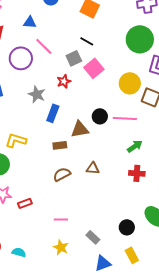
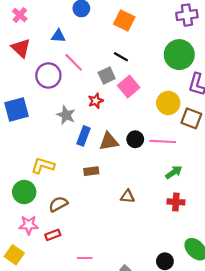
brown triangle: (80, 129) -> (109, 141), moved
brown semicircle: (62, 174) -> (58, 204), moved
pink line: (61, 219) -> (85, 258), moved

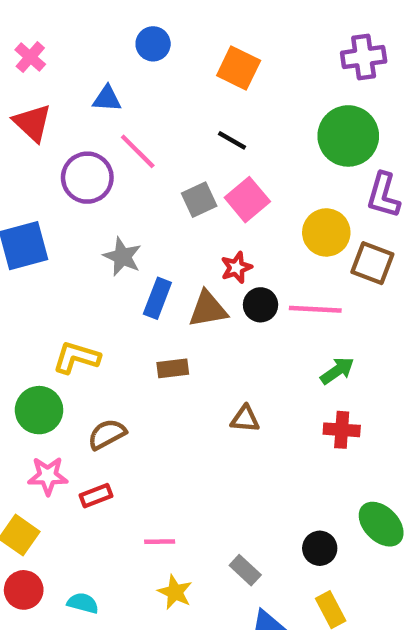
gray square: (107, 75) -> (199, 200), moved
red star: (96, 101) -> (236, 268), moved

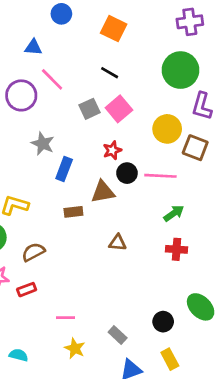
brown triangle: (208, 309) -> (103, 192), moved

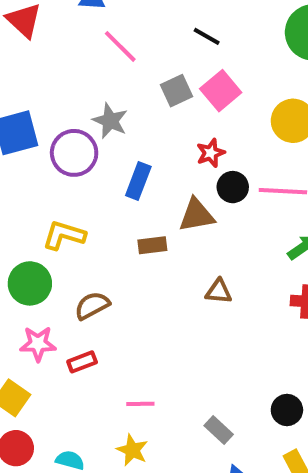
purple circle: (21, 95) -> (74, 153), moved
gray star: (43, 144) -> (110, 121), moved
yellow star: (75, 348) -> (132, 450), moved

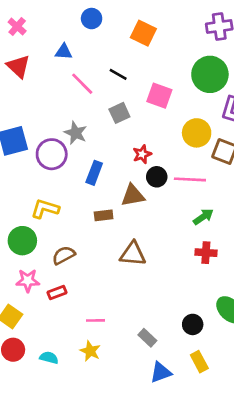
black line: (207, 36) -> (118, 74), moved
pink square: (221, 91) -> (159, 96), moved, turned -30
brown triangle: (219, 291) -> (133, 254), moved, size x1.5

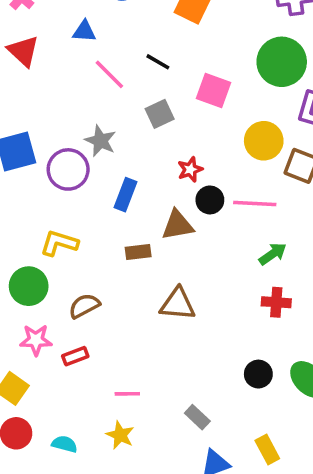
black circle: (193, 324) -> (258, 374), moved

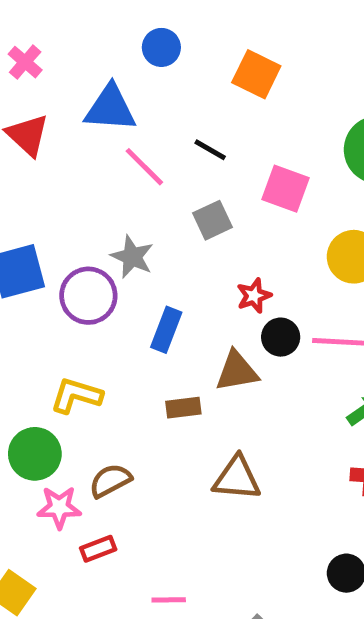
blue triangle: (84, 31) -> (110, 108), size x1.6
pink star: (36, 340) -> (59, 507), moved

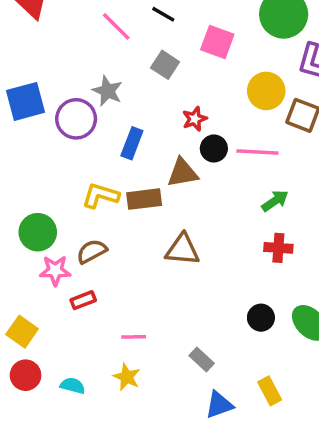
gray square: (212, 220) -> (165, 65), turned -32
yellow L-shape: (76, 395) -> (101, 196), moved
brown rectangle: (183, 408) -> (144, 199), size x1.4

